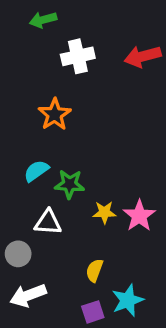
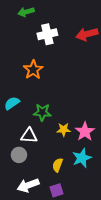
cyan semicircle: (36, 171) -> (12, 103), moved
gray circle: (18, 254) -> (19, 155), moved
white arrow: (28, 295) -> (28, 185), moved
cyan star: (128, 300) -> (82, 158), moved

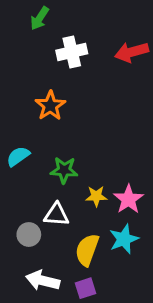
green arrow: (26, 12) -> (40, 18), turned -42
white triangle: (29, 136) -> (56, 215), moved
yellow semicircle: (57, 165) -> (87, 250), size x1.5
white arrow: (28, 185) -> (43, 281), turned 35

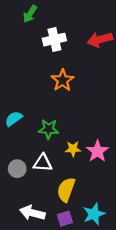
orange star: (50, 106) -> (63, 80), moved
gray circle: (29, 235) -> (17, 169), moved
cyan star: (124, 239) -> (94, 214), moved

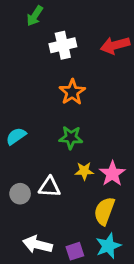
green star: (49, 129) -> (71, 138), moved
yellow semicircle: (66, 190) -> (104, 211), moved

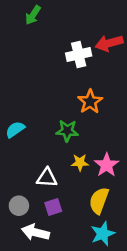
white cross: (63, 45) -> (79, 55), moved
orange star: (72, 92) -> (90, 102), moved
gray circle: (20, 194) -> (19, 206), moved
purple square: (75, 251) -> (53, 207), moved

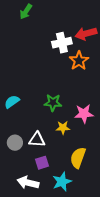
orange star: (90, 102) -> (79, 61), moved
pink star: (107, 165) -> (84, 114), moved, turned 30
gray circle: (19, 206) -> (15, 143), moved
cyan star: (103, 234) -> (62, 182), moved

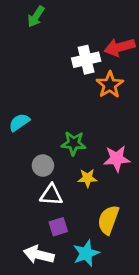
cyan semicircle: (12, 102) -> (19, 122), moved
gray circle: (15, 143) -> (43, 166), moved

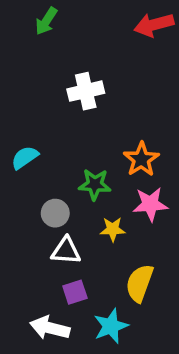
red arrow: (119, 47) -> (154, 25), moved
white cross: (86, 60) -> (86, 91), moved
orange star: (110, 85) -> (141, 159), moved

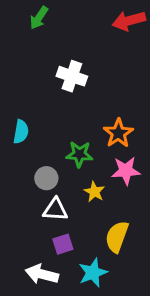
white cross: (86, 91) -> (72, 76), turned 32
cyan semicircle: (25, 157) -> (21, 132), turned 135
yellow star: (113, 229) -> (94, 192), turned 30

